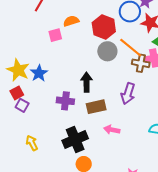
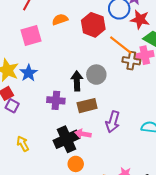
pink square: (55, 35) -> (31, 36), moved, size x1.5
gray circle: (107, 51) -> (96, 75), moved
purple arrow: (128, 94) -> (113, 122), moved
pink arrow: (112, 130) -> (83, 134), moved

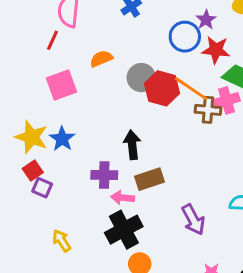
red hexagon: (93, 25) -> (162, 88), moved
gray circle: (96, 75) -> (141, 78), moved
purple arrow: (113, 122) -> (193, 220), moved, turned -40
pink arrow: (83, 134) -> (123, 198), moved

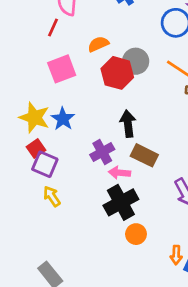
red hexagon: (162, 88) -> (117, 73), moved
purple cross: (104, 175) -> (102, 152), turned -30
brown rectangle: (150, 179) -> (144, 155), turned 45
purple square: (42, 188) -> (45, 164), size x1.4
yellow arrow: (62, 241) -> (52, 196), moved

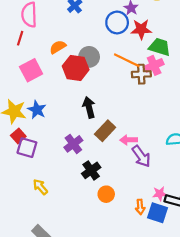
purple cross: (102, 152) -> (73, 144), moved
brown rectangle: (144, 155) -> (105, 131), turned -66
pink arrow: (119, 173) -> (129, 140), moved
yellow arrow: (52, 196) -> (40, 187), moved
black cross: (121, 202) -> (91, 170), size x0.7

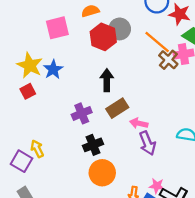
brown cross: (141, 74) -> (168, 60), turned 30
purple square: (27, 148) -> (21, 161), moved
orange circle: (106, 194) -> (102, 173), size x1.5

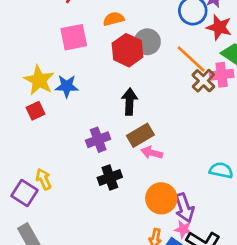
blue star: (53, 69) -> (67, 86), turned 30
pink arrow: (139, 123) -> (152, 153), moved
purple arrow: (147, 143) -> (184, 208), moved
orange circle: (102, 173) -> (161, 198), moved

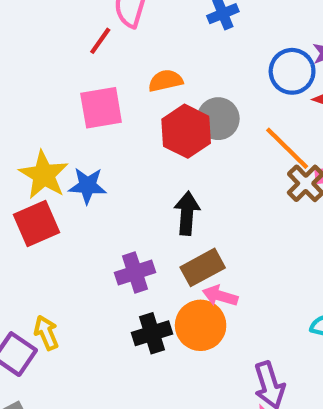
red square: (35, 111) -> (37, 223), size x1.5
orange circle: (161, 198) -> (201, 325), moved

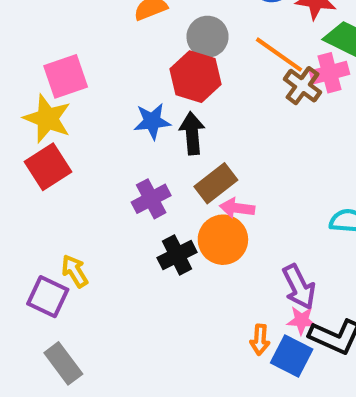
pink square: (101, 108) -> (66, 76), moved
red hexagon: (186, 131) -> (196, 77), moved
blue star: (87, 186) -> (152, 121), moved

